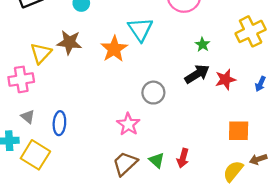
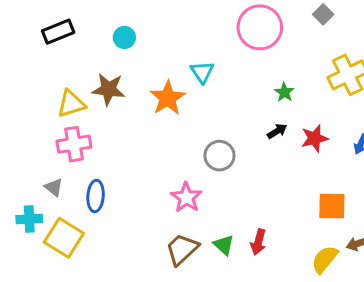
cyan triangle: (140, 29) -> (202, 72), size x0.7
yellow triangle: (41, 53) -> (71, 104), turned 30
black arrow: (197, 74) -> (277, 131), size x0.6
pink cross: (21, 79) -> (74, 144), moved

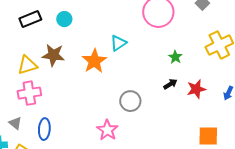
black rectangle: (58, 32) -> (30, 19), moved
cyan triangle: (202, 72) -> (118, 43), turned 30

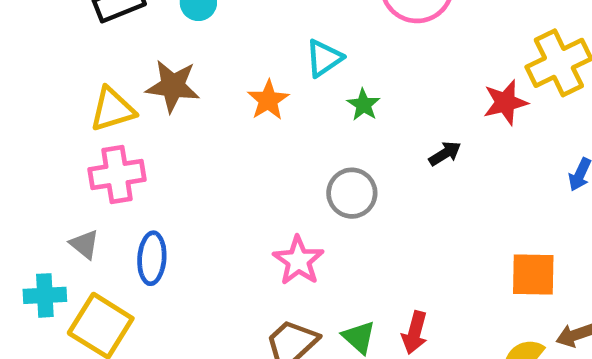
green star: (175, 57) -> (364, 105), moved
orange star: (94, 61) -> (268, 100), size x0.7
red star: (196, 89) -> (505, 102), moved

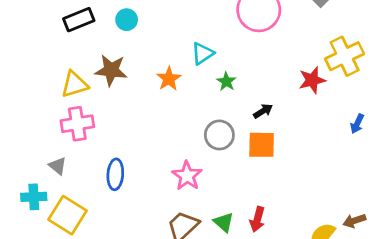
black arrow: (445, 154) -> (263, 111), moved
blue ellipse: (152, 258) -> (115, 174), moved
orange square: (533, 275) -> (262, 145), moved

